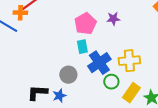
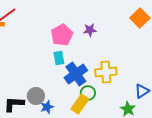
gray circle: (68, 75) -> (36, 96), moved
yellow rectangle: (131, 93) -> (80, 104), moved
blue star: (59, 96) -> (47, 107), moved

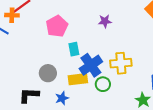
pink pentagon: (62, 35) -> (57, 26), moved
gray circle: (36, 96) -> (48, 73), moved
yellow rectangle: (80, 104) -> (78, 79), moved, turned 48

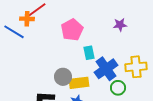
yellow rectangle: (78, 79) -> (79, 83), moved

